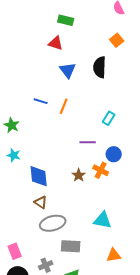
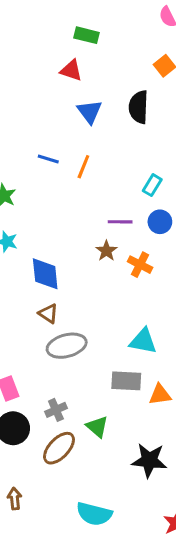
blue circle: (114, 154) -> (160, 222), moved
brown star: (79, 175) -> (106, 251), moved
gray rectangle: (71, 246) -> (126, 381), moved

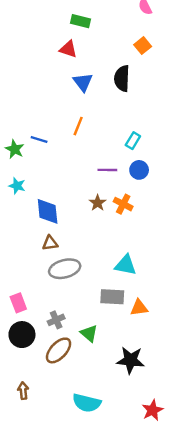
blue line: (48, 159) -> (39, 139), moved
brown star: (106, 251) -> (98, 203), moved
brown triangle: (48, 314) -> (50, 243), turned -42

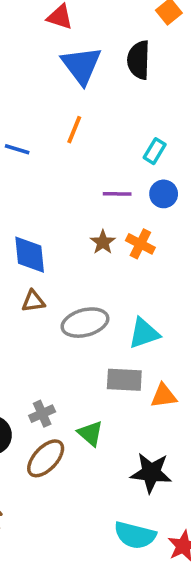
blue triangle: (83, 82) -> (81, 65), size x1.4
cyan triangle: (126, 265) -> (144, 333), turned -30
gray ellipse: (65, 269) -> (85, 323), moved
cyan semicircle: (87, 403) -> (135, 535), moved

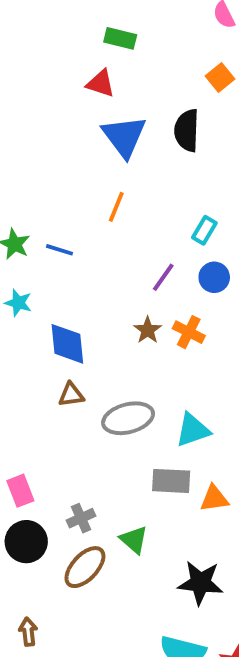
blue line: (17, 149) -> (60, 250), moved
purple line: (117, 194) -> (163, 277), turned -56

